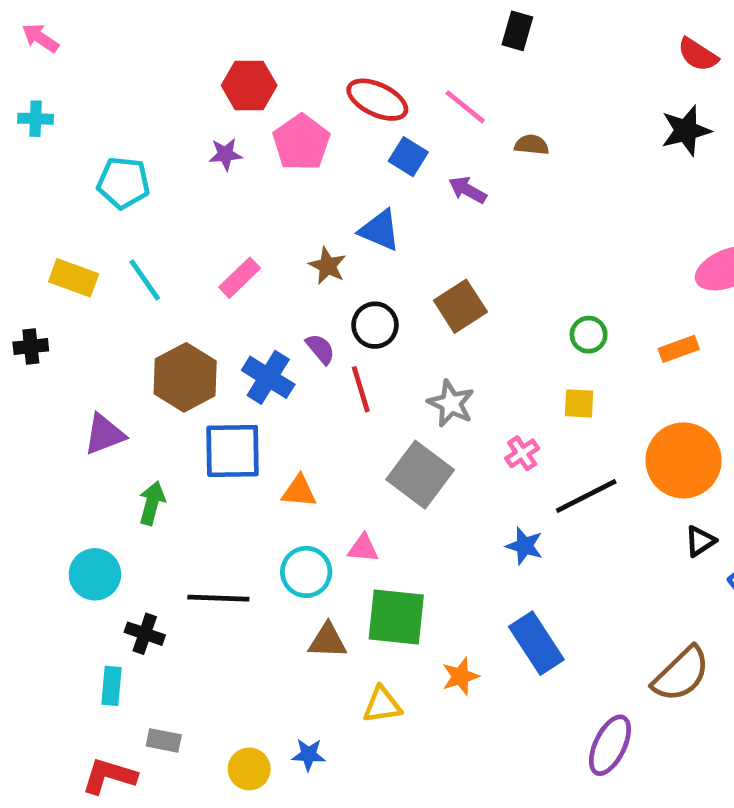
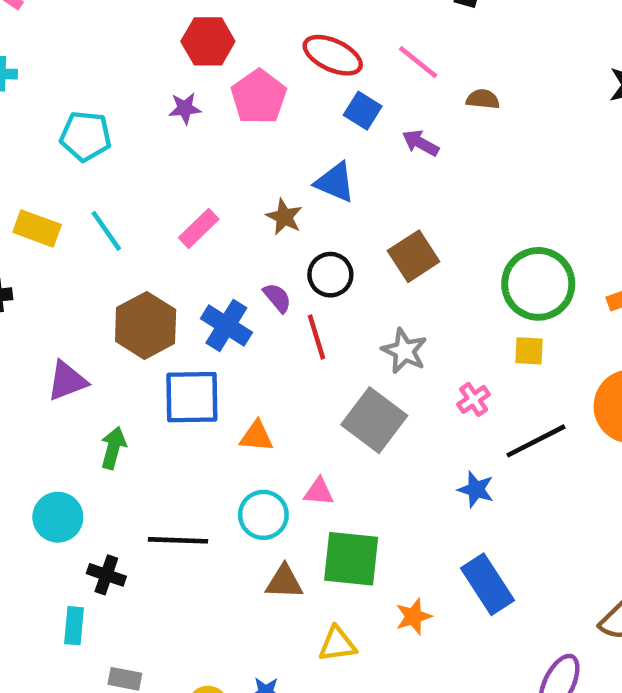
green circle: (589, 335) -> (538, 284), size x2.0

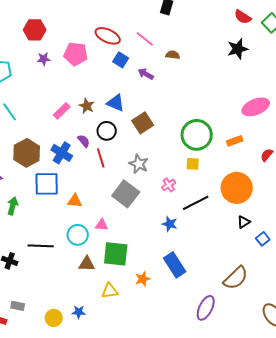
red hexagon: (208, 41) -> (35, 30), moved
pink pentagon: (259, 97) -> (76, 54), turned -30
blue triangle: (335, 182) -> (116, 103), moved
pink rectangle: (199, 228) -> (62, 111), moved

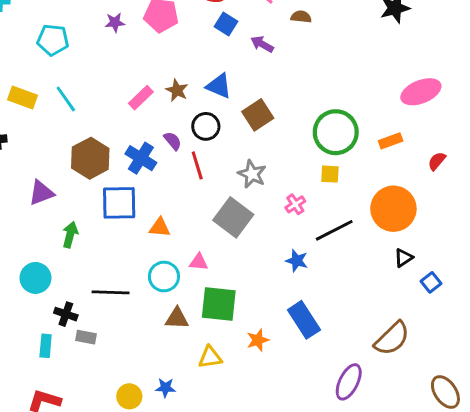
gray rectangle: (18, 306) -> (86, 337), moved

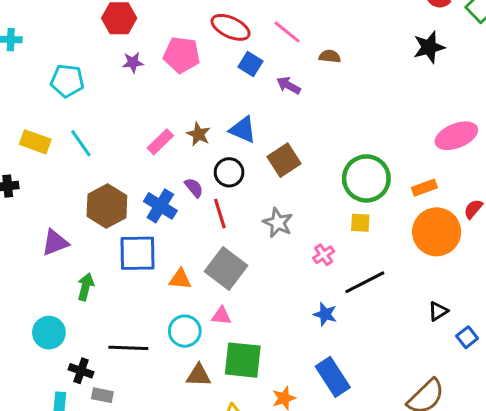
orange circle: (393, 209) -> (437, 232), moved
gray square: (233, 217) -> (226, 268), moved

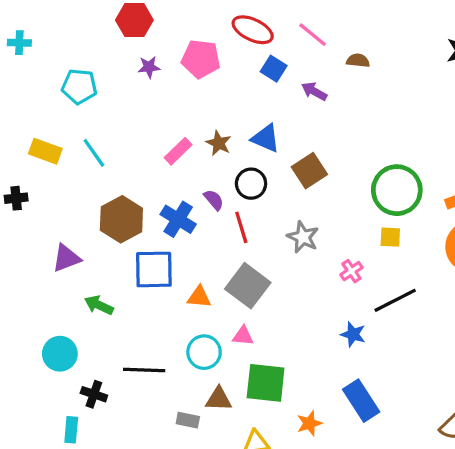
green arrow: (86, 287) -> (99, 305), turned -80
gray rectangle: (102, 395) -> (188, 420), moved

